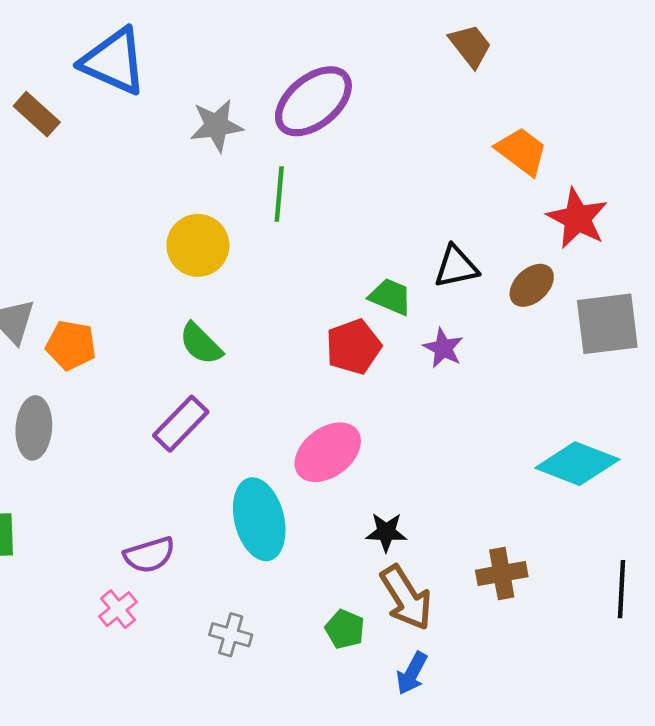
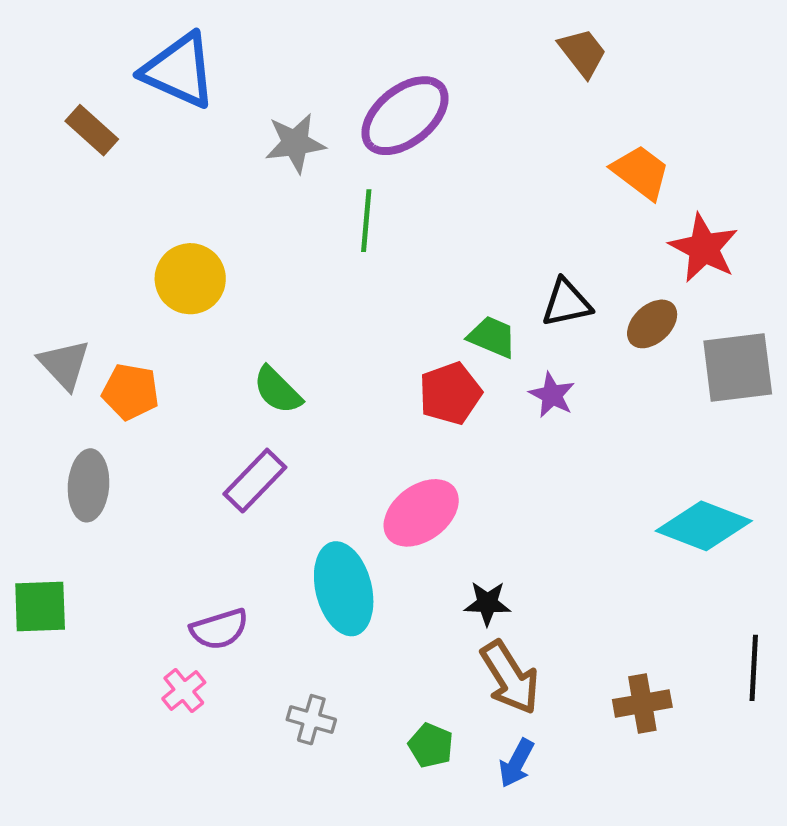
yellow circle: (198, 245) -> (190, 279), moved
brown cross: (502, 573) -> (642, 703), moved
green pentagon: (345, 629) -> (431, 745), moved

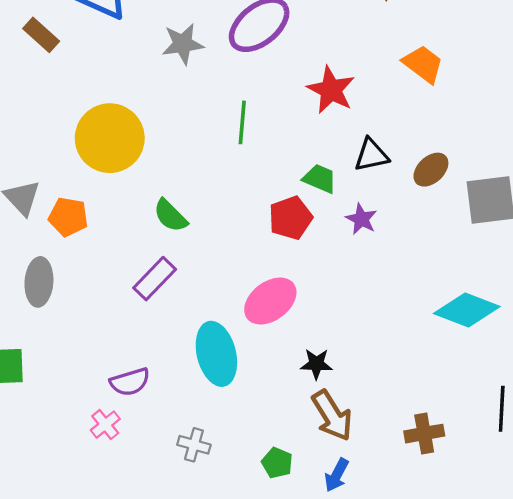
green line: (366, 221) -> (242, 122), moved
red star: (704, 248) -> (331, 90), moved
yellow circle: (190, 279) -> (110, 138), size x1.4

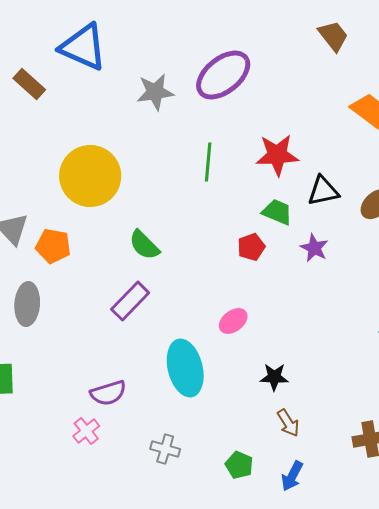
red star: (331, 90) -> (277, 155), moved, turned -30
red pentagon: (291, 218) -> (251, 247), size x0.7
pink ellipse: (270, 301) -> (233, 321), size x0.6
brown arrow: (332, 416) -> (288, 423), size x0.6

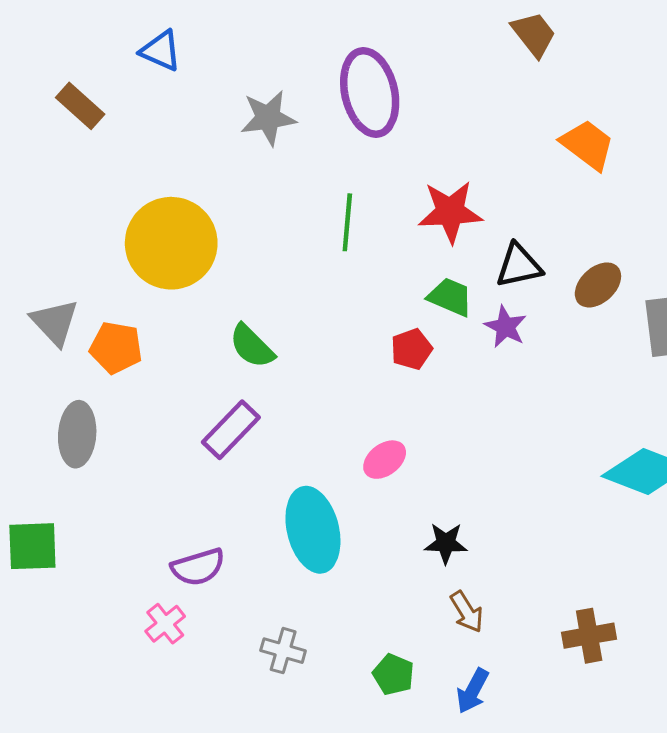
blue triangle: (83, 47) -> (161, 51), size x0.6
purple ellipse: (223, 75) -> (370, 92), turned -64
purple star: (314, 248) -> (505, 327), moved

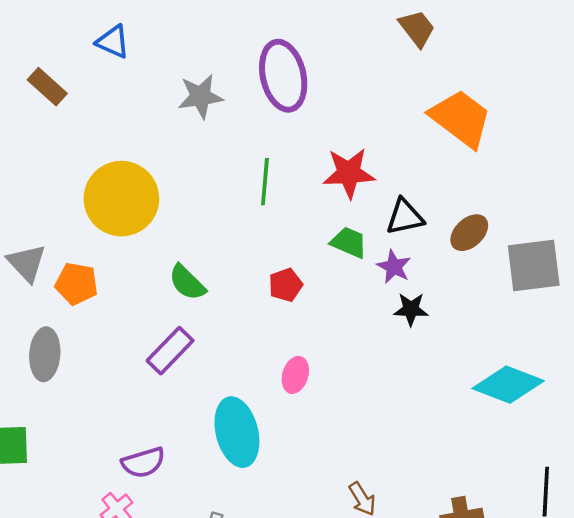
orange trapezoid: (588, 145) -> (461, 118), size x1.4
red pentagon: (411, 349) -> (286, 285), moved
pink ellipse: (385, 460) -> (295, 375), turned -36
black star: (446, 543) -> (411, 309), moved

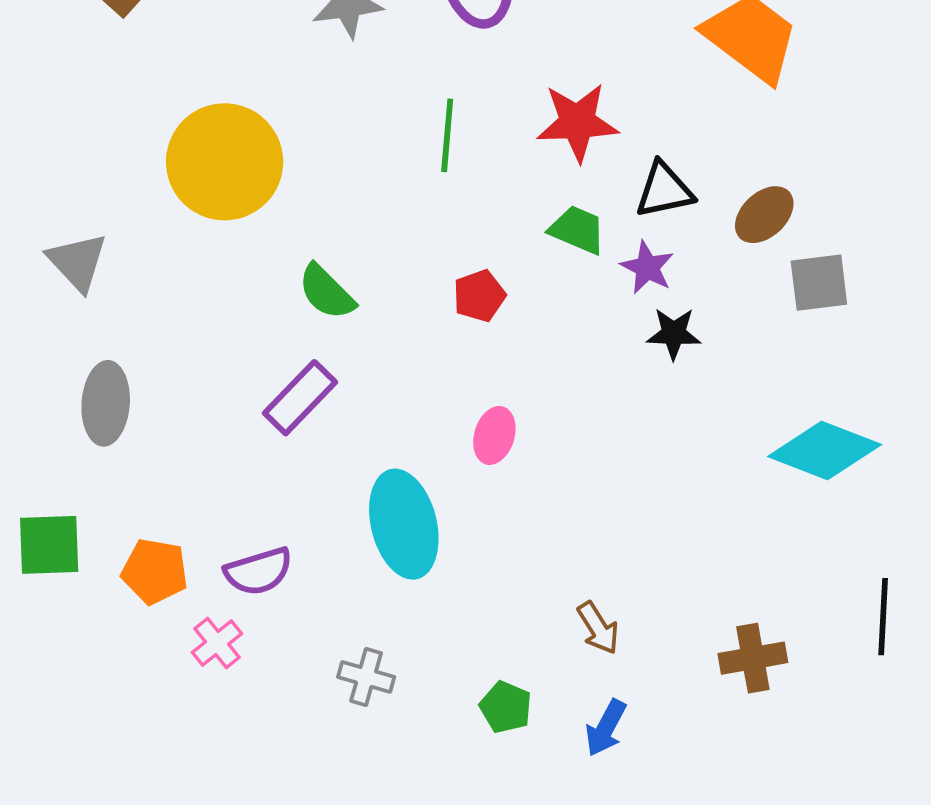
gray square: (534, 265) -> (819, 283), moved, size x0.7
orange pentagon: (76, 284) -> (155, 571), moved

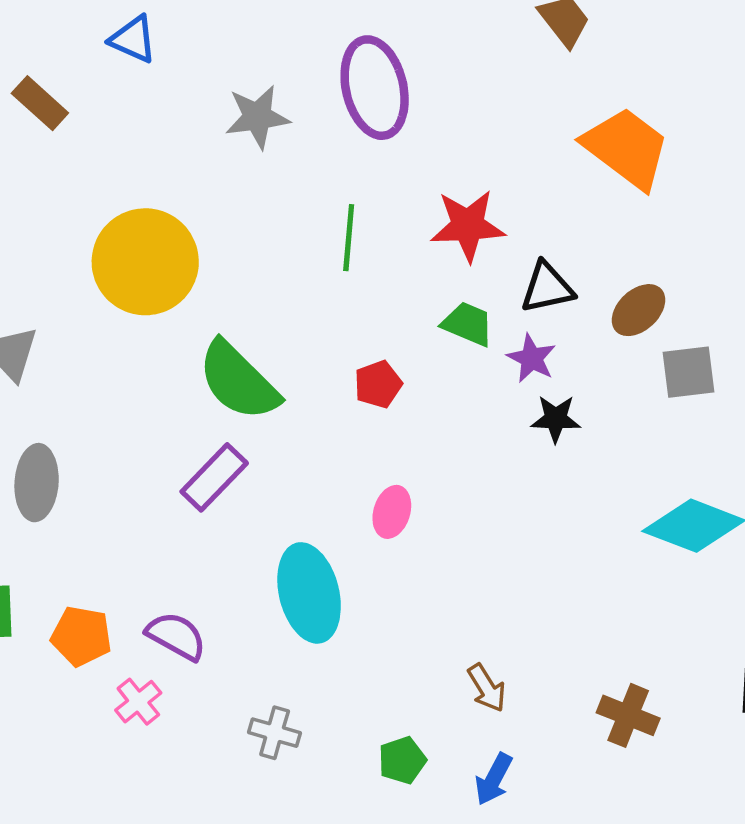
green semicircle: (326, 292) -> (238, 381), size x1.6
purple semicircle: (259, 571) -> (176, 636), turned -134
brown cross: (753, 658) -> (628, 715), turned 32
green pentagon: (506, 707) -> (402, 760), turned 30

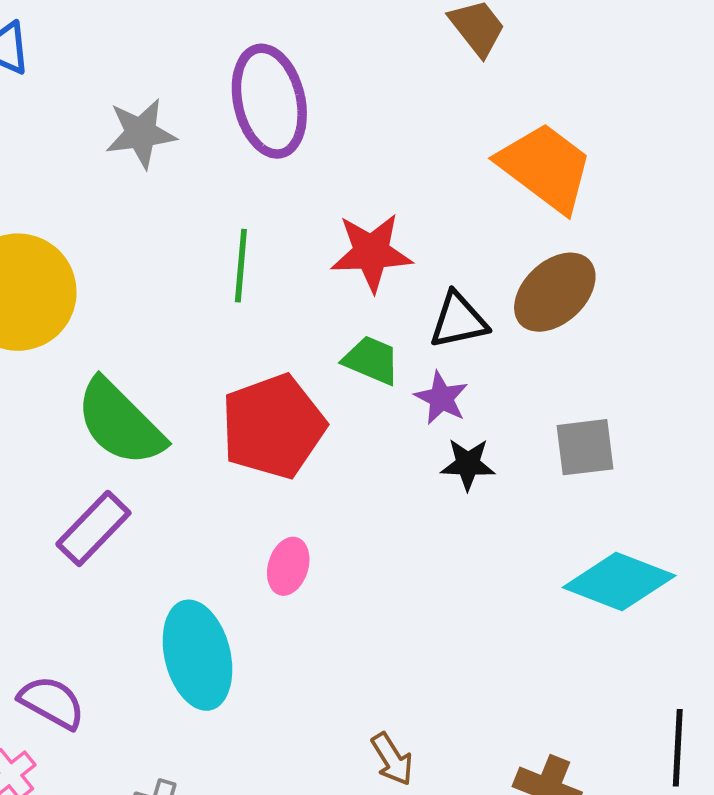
brown ellipse: (638, 310) -> (555, 292), moved, size x1.4
gray square: (689, 372) -> (585, 447), moved
red pentagon: (378, 384) -> (273, 426), size x2.0

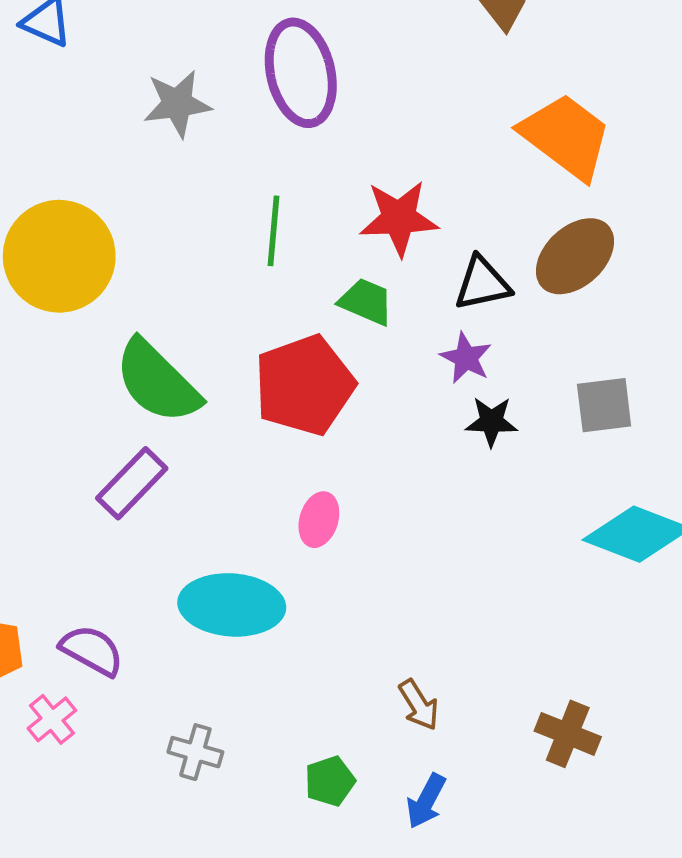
green trapezoid: (371, 360) -> (366, 302), moved
cyan ellipse: (197, 655) -> (232, 605), turned -72

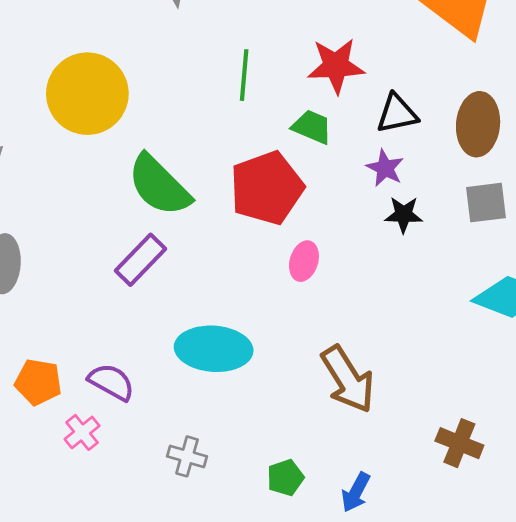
brown ellipse: (575, 256) -> (478, 124), moved, turned -42
pink ellipse: (319, 520) -> (304, 261), moved
brown arrow: (419, 705) -> (348, 379), moved, size x1.8

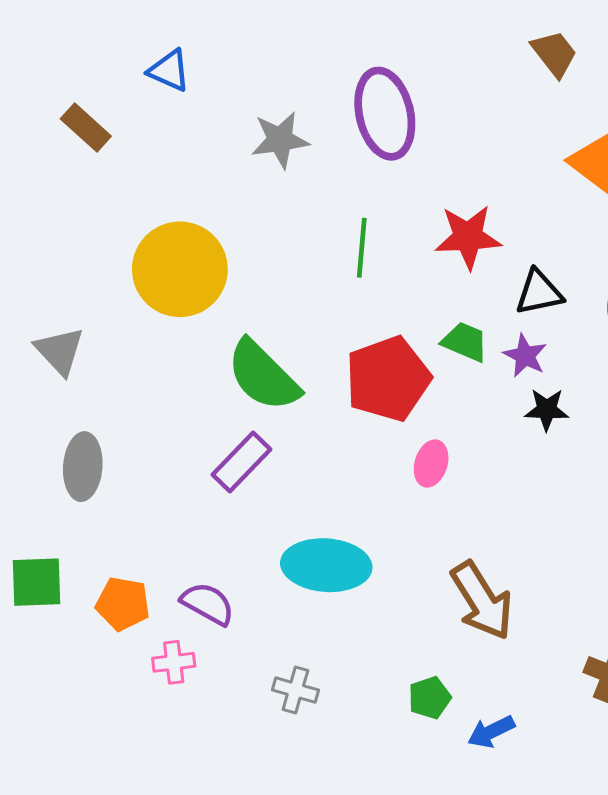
green trapezoid: (312, 127) -> (465, 342), moved
pink cross: (82, 432) -> (174, 662), turned 32
green pentagon: (285, 478) -> (430, 698), moved
blue arrow: (356, 492) -> (491, 732), turned 36

